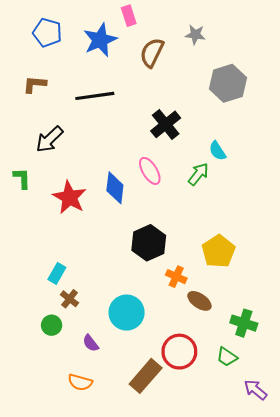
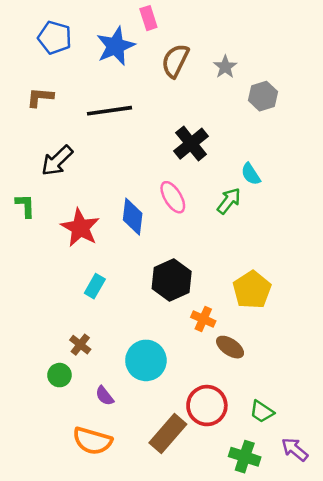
gray star: (195, 35) -> (225, 67), moved, turned 30
gray hexagon: (228, 83) -> (263, 96), size x0.7
cyan rectangle: (57, 273) -> (95, 286), moved
green cross: (244, 323) -> (245, 457), moved
orange semicircle: (80, 382) -> (92, 441), size x1.4

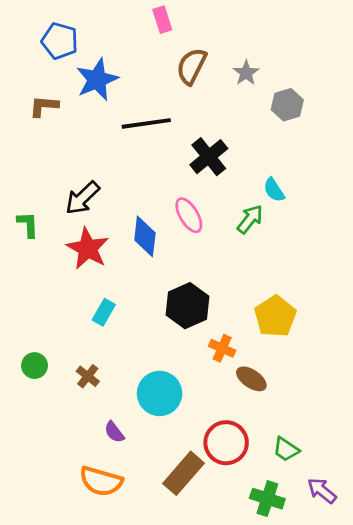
blue star: (116, 46) -> (97, 80), moved
black line: (109, 111) -> (146, 123), moved
black arrow: (57, 161) -> (82, 198), moved
green circle: (59, 375) -> (35, 366), moved

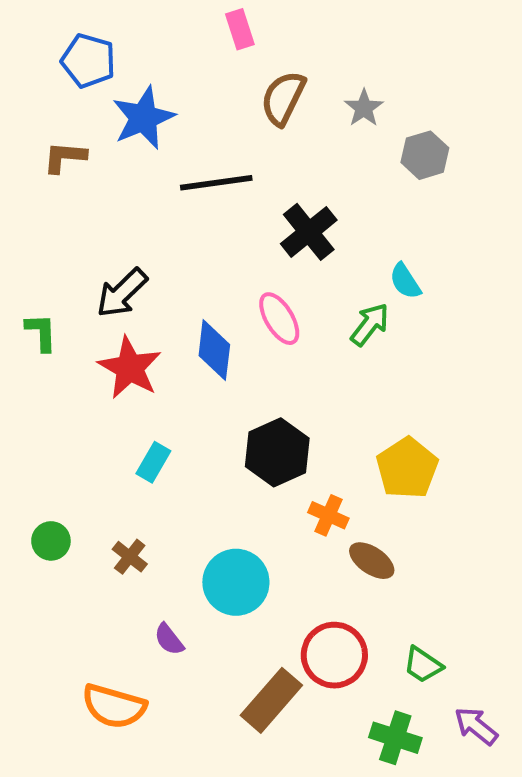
orange semicircle: (101, 481) -> (114, 706), moved

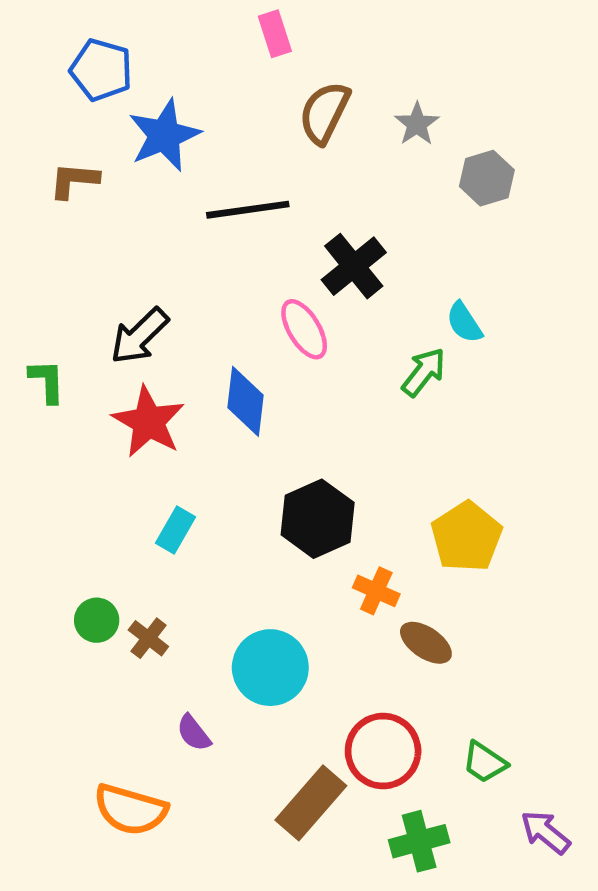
pink ellipse: (279, 319) -> (304, 329), moved
green circle: (51, 541) -> (97, 620), moved
green cross: (395, 738) -> (419, 841), moved, turned -33

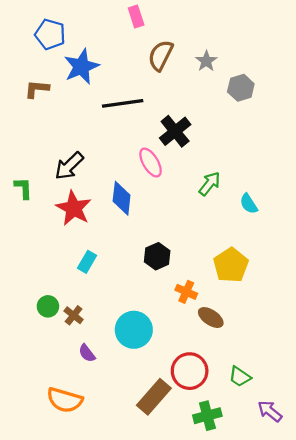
cyan semicircle: (464, 322) -> (249, 204), moved
black hexagon: (318, 519) -> (157, 256), size x0.7
purple semicircle: (194, 733) -> (87, 353), moved

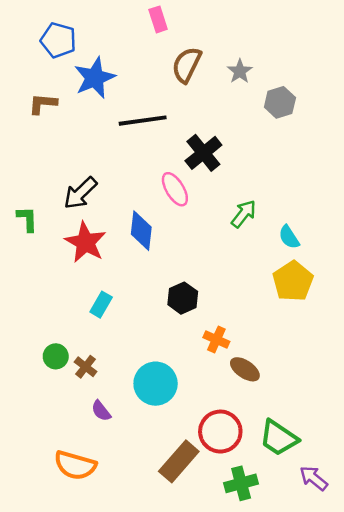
yellow pentagon: (231, 265) -> (293, 281), moved
green trapezoid: (240, 377) -> (279, 438), size x1.5

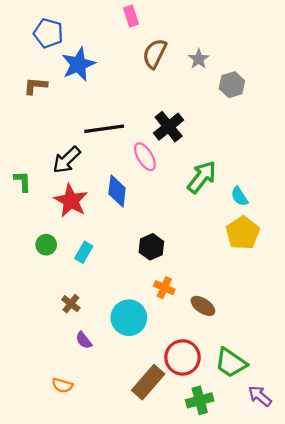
black line: (143, 121) -> (104, 129), moved
green arrow: (244, 214) -> (202, 177), size x1.4
orange cross: (216, 340) -> (164, 288), moved
green circle: (56, 356) -> (46, 245), moved
orange semicircle: (75, 465) -> (62, 385), size x0.6

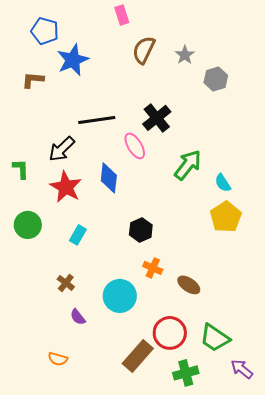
green circle: (46, 245) -> (28, 225), moved, size x1.4

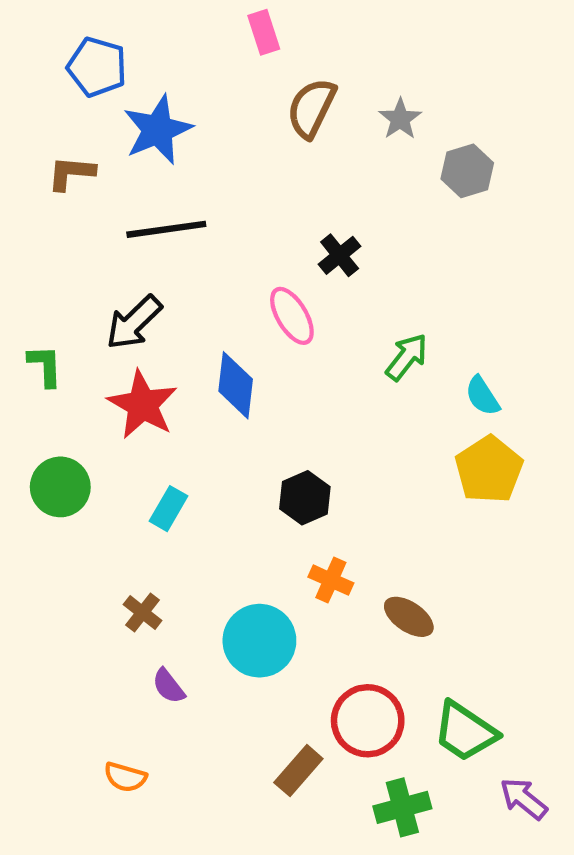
black cross: (157, 118) -> (340, 255), size x0.7
black line: (97, 120) -> (166, 229), moved
green arrow: (188, 165) -> (407, 357), size x0.7
brown rectangle: (138, 356) -> (298, 771), size x0.7

